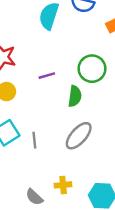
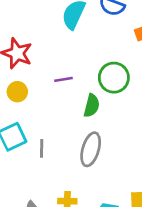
gray ellipse: (79, 136) -> (91, 149), turned -32

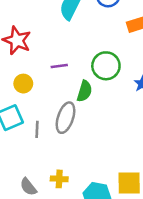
yellow circle: (17, 92) -> (23, 84), moved
gray ellipse: (91, 149) -> (65, 118), moved

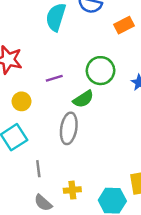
green semicircle: (85, 91) -> (83, 99), turned 50
gray line: (37, 129) -> (38, 169), moved

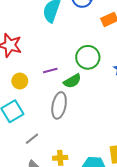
purple line: (54, 78) -> (50, 71), moved
gray line: (38, 169) -> (32, 139), turned 56

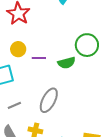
purple line: (50, 71) -> (39, 58), moved
gray ellipse: (59, 105) -> (49, 100), moved

